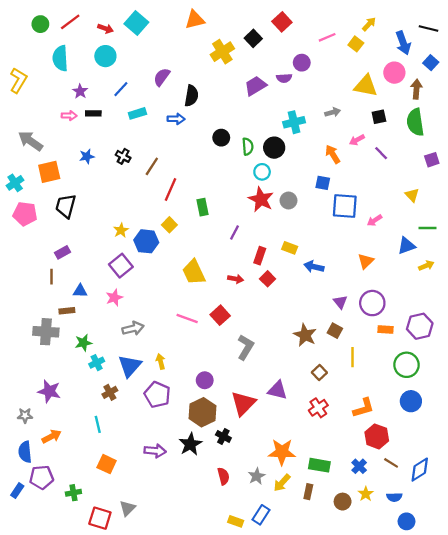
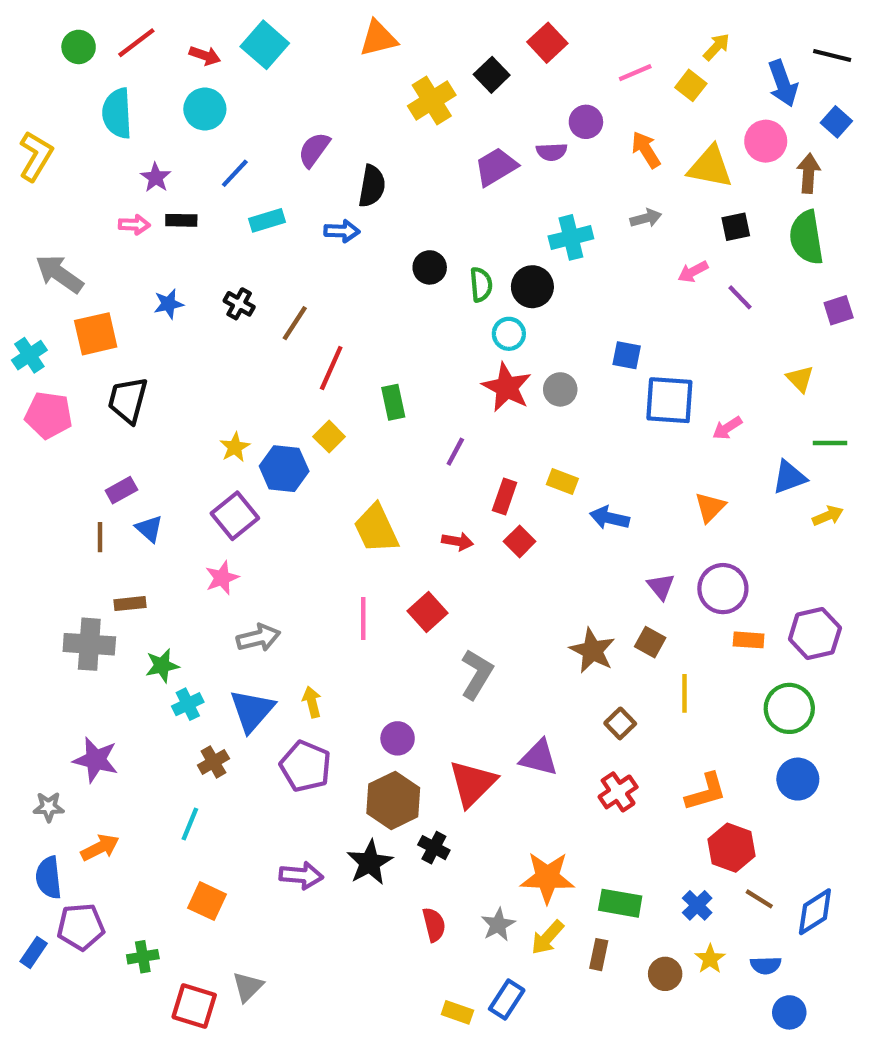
orange arrow: (333, 154) -> (646, 150), moved
blue triangle: (80, 291) -> (149, 529), moved, turned 40
pink line: (187, 318) -> (363, 619), turned 70
cyan line: (98, 424) -> (190, 824), turned 35

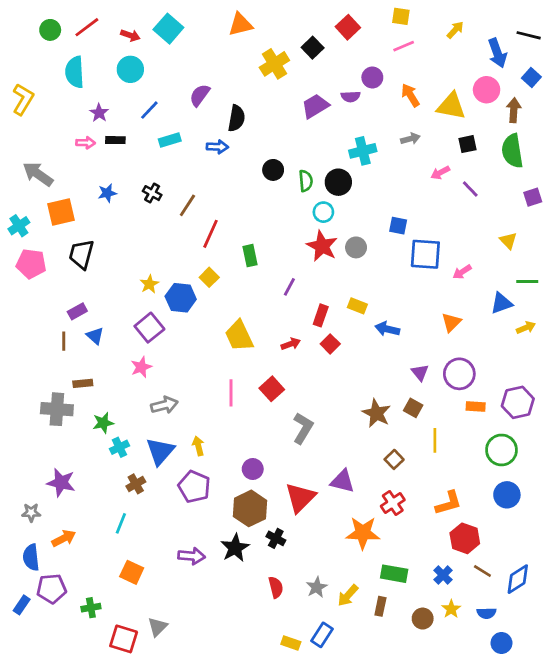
yellow square: (691, 85) -> (401, 16), moved, turned -30
red arrow: (457, 541) -> (291, 344), turned -30
orange star: (547, 878) -> (363, 533), moved

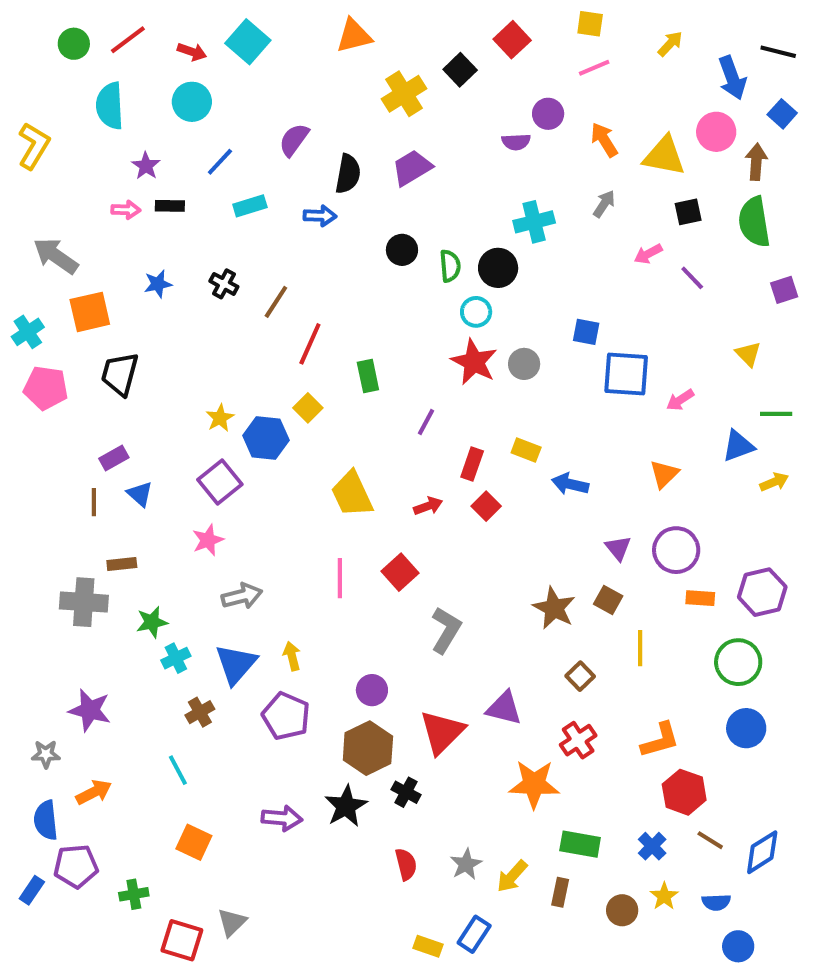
purple trapezoid: (315, 106) -> (412, 168), moved
gray arrow: (410, 139) -> (604, 204), turned -42
cyan line: (121, 523) -> (178, 770), turned -50

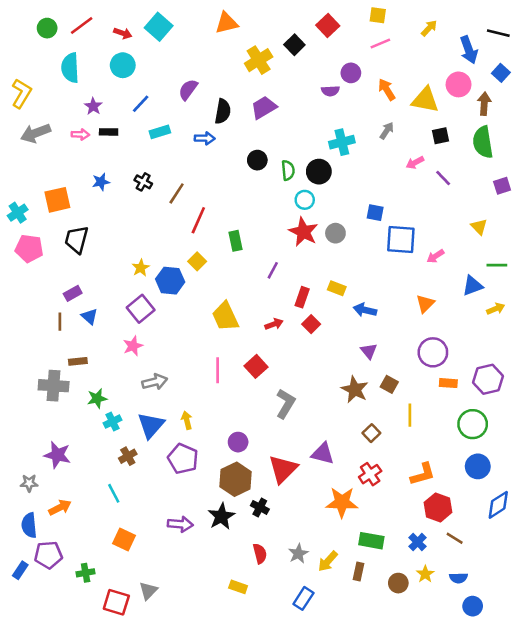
gray arrow: (56, 256) -> (36, 133), moved, turned -56
purple triangle: (618, 548) -> (369, 351), moved
blue diamond: (762, 852) -> (498, 505), moved
yellow rectangle: (428, 946) -> (238, 587), moved

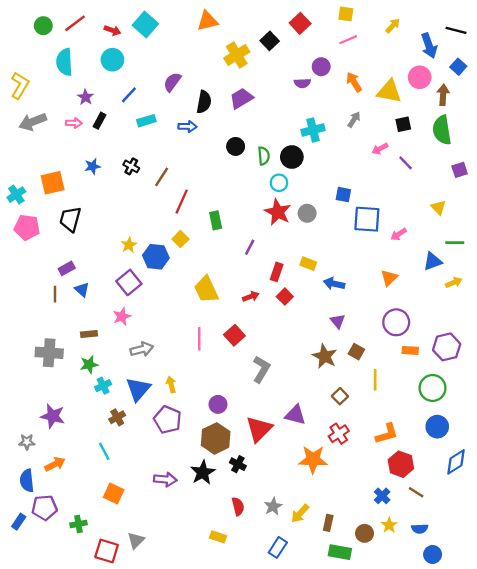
black rectangle: (109, 132) -> (100, 121), turned -63
brown rectangle: (78, 361) -> (89, 334), moved
green rectangle: (371, 541) -> (340, 552), moved

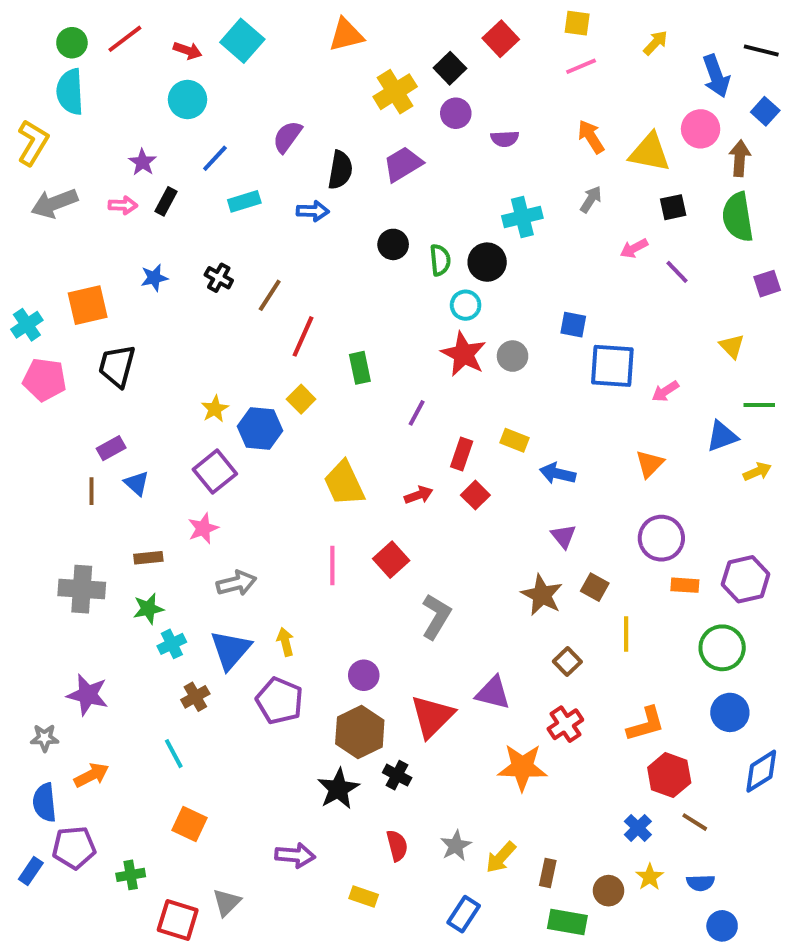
cyan semicircle: (64, 62) -> (70, 92), moved
purple circle: (321, 67) -> (456, 113), moved
purple arrow: (165, 479) -> (295, 855), moved

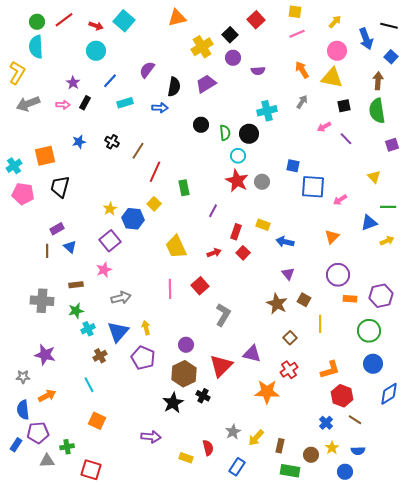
pink circle: (701, 129) -> (337, 51), moved
red semicircle: (397, 846) -> (208, 448), moved
gray triangle: (227, 902) -> (47, 461), moved, turned 42
blue circle: (722, 926) -> (345, 472), moved

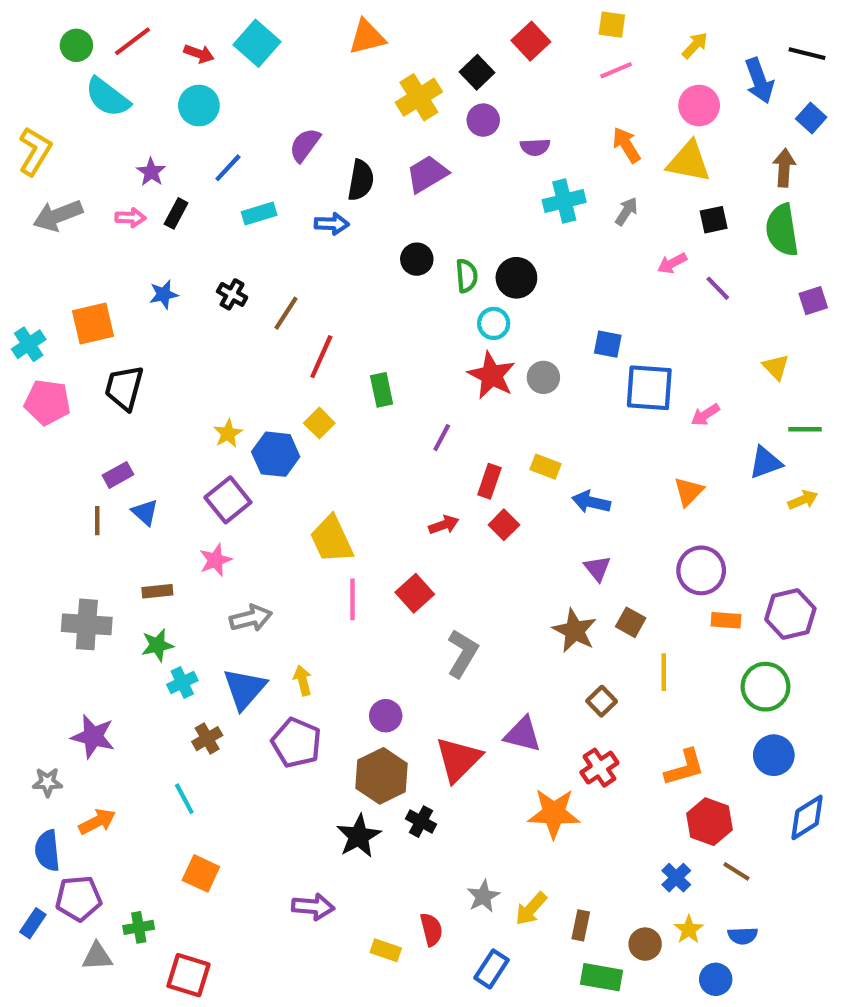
cyan semicircle: (36, 47) -> (108, 97), moved, turned -50
cyan cross: (267, 111) -> (564, 201), moved
yellow trapezoid: (176, 247) -> (332, 539), moved

